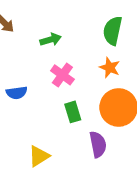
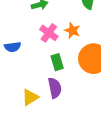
orange star: (110, 68) -> (72, 31), moved
purple semicircle: (98, 144) -> (55, 88), moved

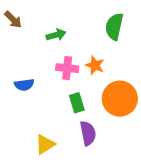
pink cross: (49, 33) -> (67, 68), turned -30
purple semicircle: (55, 88) -> (88, 133), moved

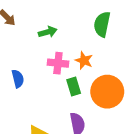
blue semicircle: (24, 85) -> (18, 79), turned -96
green rectangle: (77, 103) -> (74, 86), moved

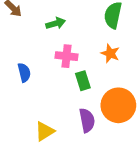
orange star: (84, 61) -> (110, 53), moved
orange circle: (107, 92) -> (118, 105), moved

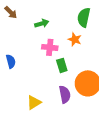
orange star: (110, 53) -> (75, 39), moved
blue semicircle: (24, 73) -> (11, 61), moved

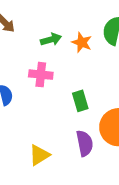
orange star: (75, 39) -> (82, 42), moved
pink cross: (50, 47) -> (41, 75), moved

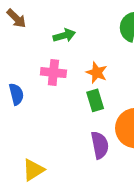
orange star: (82, 42) -> (97, 73), moved
yellow triangle: (39, 155) -> (33, 170), moved

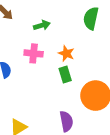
purple semicircle: (100, 145) -> (66, 121), moved

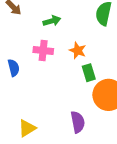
green rectangle: (65, 74) -> (89, 73), moved

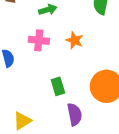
green rectangle: (89, 73) -> (58, 86), moved

